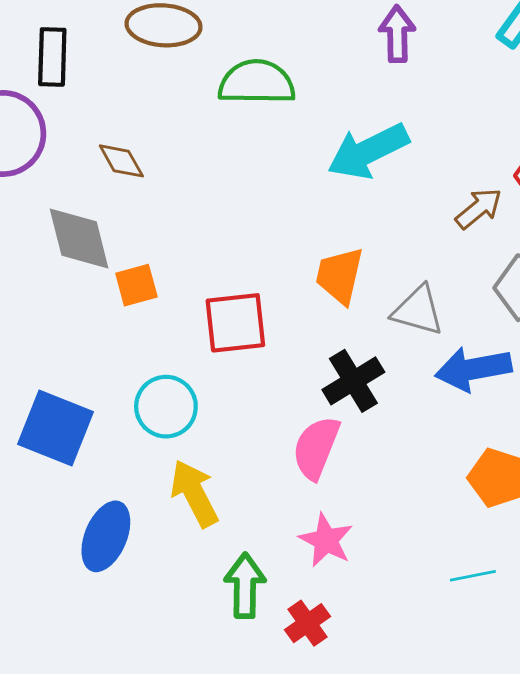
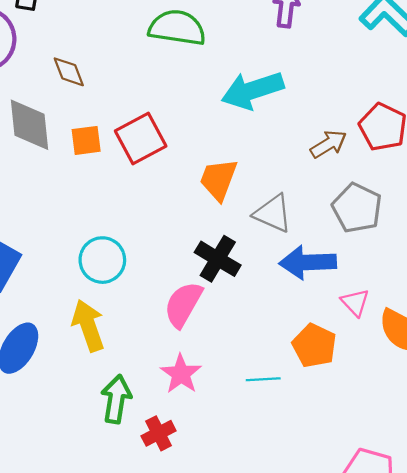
orange square: (136, 285) -> (86, 140), moved
red square: (235, 323) -> (141, 139), moved, turned -30
black cross: (353, 381) -> (218, 259), turned -36
cyan circle: (166, 407) -> (102, 260), moved
cyan line: (473, 576) -> (263, 379), moved

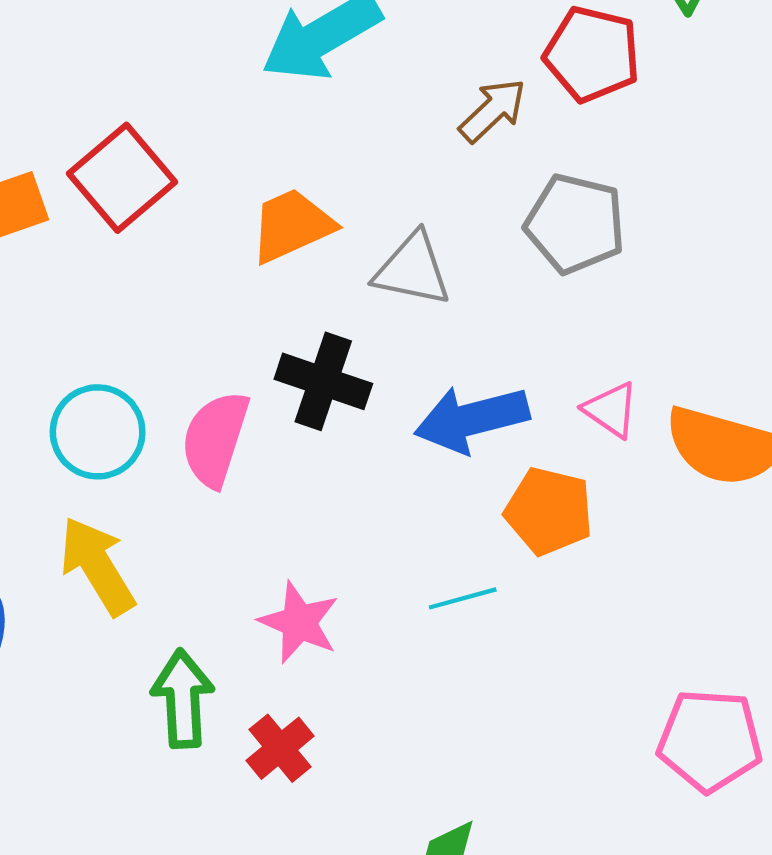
orange trapezoid: (218, 179) -> (292, 225), turned 57
blue arrow: (308, 262) -> (472, 419), moved
pink semicircle: (183, 304) -> (215, 439), moved

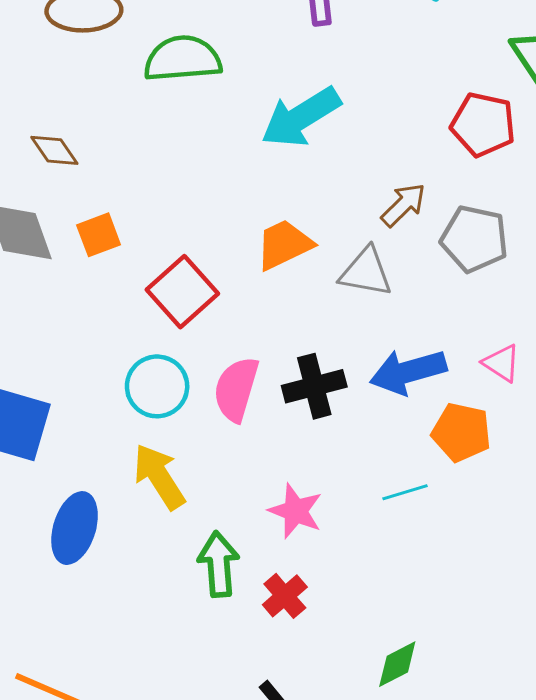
brown arrow: (493, 110) -> (403, 205), moved
red square: (122, 178) -> (182, 292), moved
black cross: (323, 381) -> (314, 386), moved, turned -32

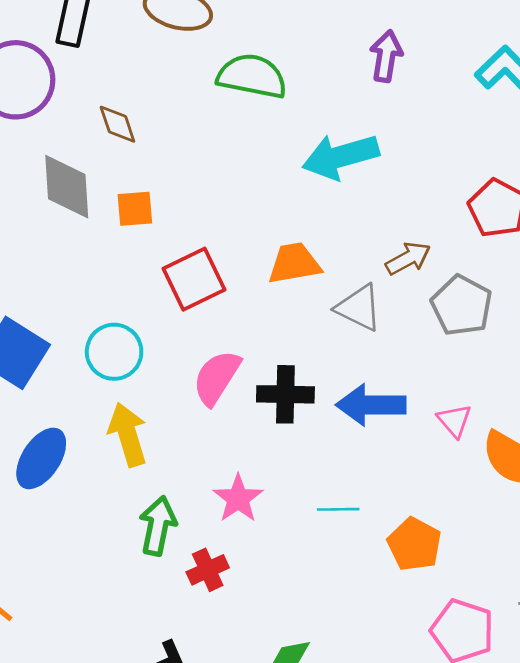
cyan circle: (157, 386) -> (114, 352), moved
orange pentagon: (461, 432) -> (414, 544), moved

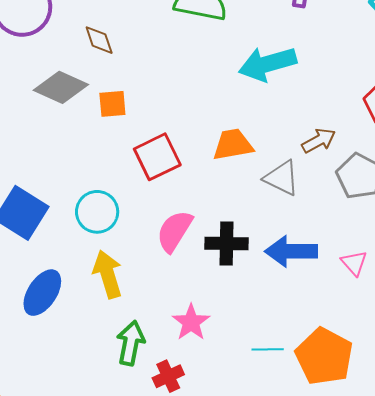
gray diamond: (67, 187) -> (61, 87), turned -62
cyan line: (338, 509) -> (268, 349), moved
orange pentagon: (414, 544) -> (324, 356), size x1.4

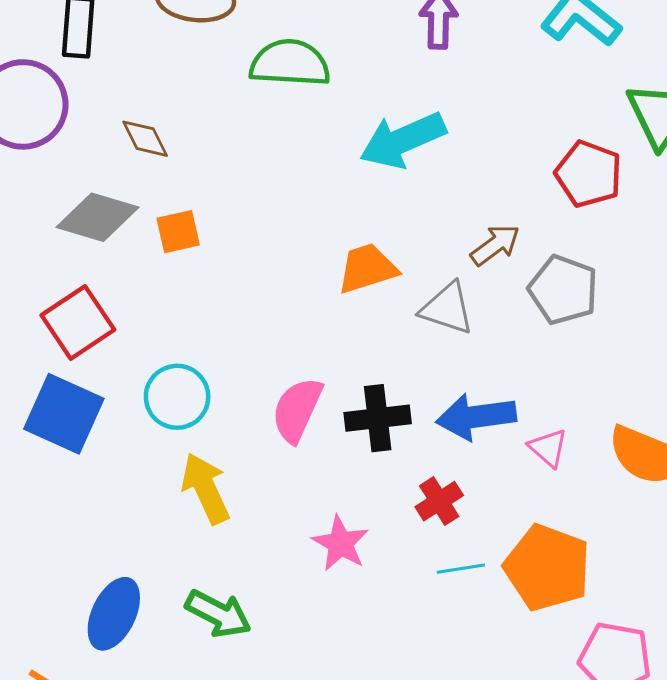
red square: (157, 157) -> (78, 322), moved
pink triangle: (354, 263) -> (548, 448), moved
blue ellipse: (42, 293) -> (114, 614), moved
green arrow: (131, 343) -> (218, 614), moved, turned 114
red cross: (168, 376) -> (439, 501), moved

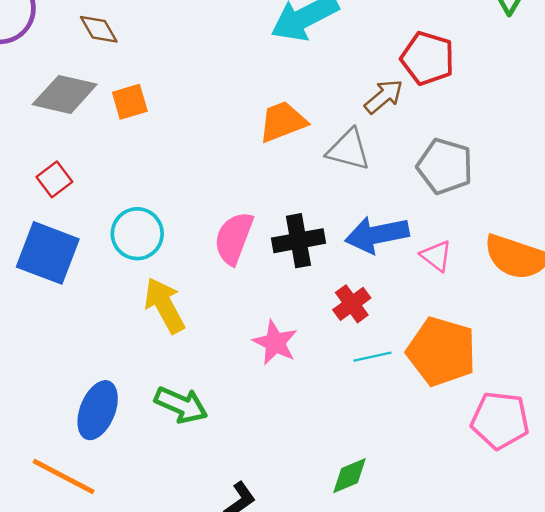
red pentagon: (589, 174) -> (428, 58), moved
gray pentagon: (563, 290) -> (445, 166), moved
red square: (78, 322) -> (54, 179), size x0.6

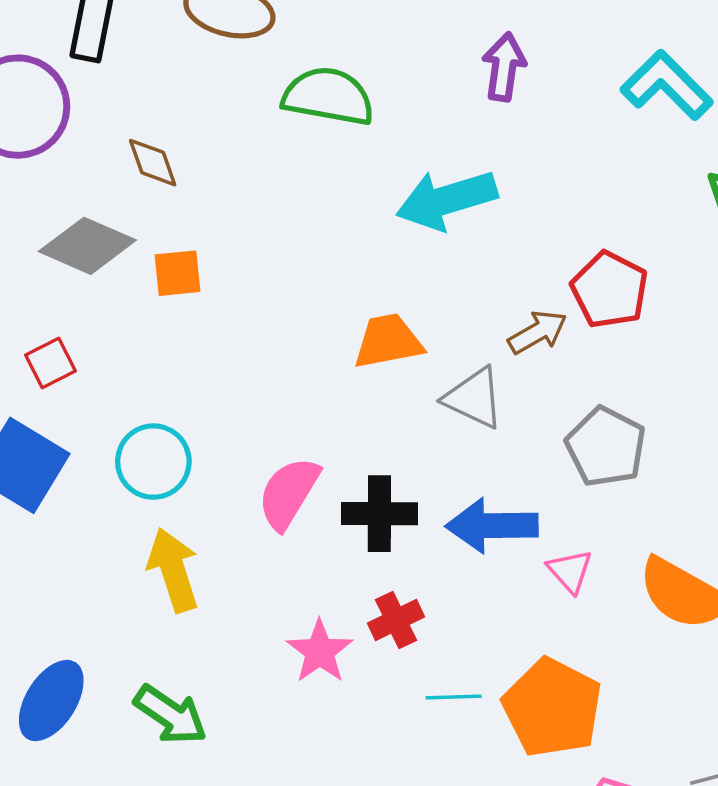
red cross: (352, 304) -> (396, 620), moved

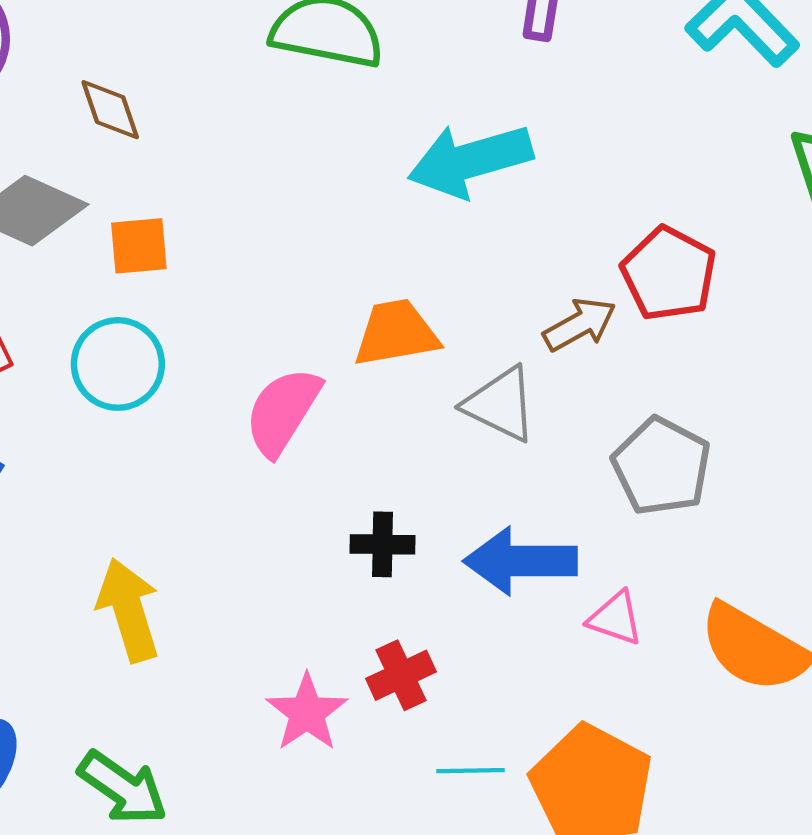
cyan circle: (153, 462) -> (118, 364), moved
pink semicircle: (289, 493) -> (283, 411), moved
black cross: (379, 514) -> (383, 544), size x0.7
pink triangle: (570, 571) -> (615, 618), turned -30

